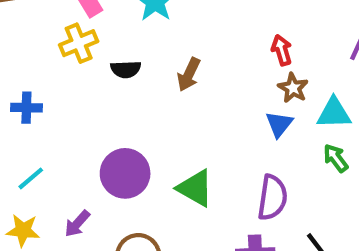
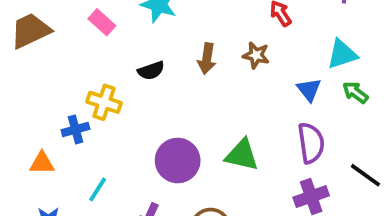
yellow cross: (79, 43) -> (104, 102), moved, turned -32
brown star: (293, 88) -> (256, 55), moved
blue triangle: (279, 124) -> (309, 90), moved

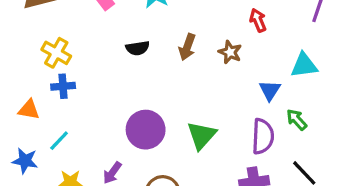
green arrow: (355, 92) -> (297, 120), moved
yellow cross: (104, 102) -> (56, 53), moved
green triangle: (242, 155) -> (202, 135), turned 48
cyan line: (98, 189) -> (59, 141), moved

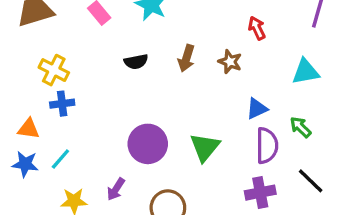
blue triangle: (270, 90) -> (257, 109), moved, turned 35
blue star: (25, 161) -> (25, 164), moved

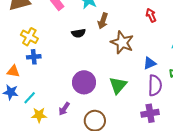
brown arrow: (186, 58) -> (103, 21), moved
brown star: (230, 62) -> (122, 42), moved, size x1.6
cyan line: (60, 159) -> (30, 98), moved

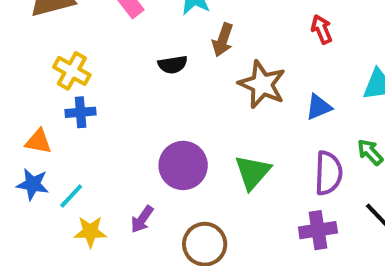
blue triangle: (150, 63) -> (319, 107), moved

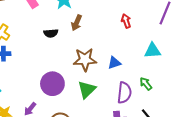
brown star: (262, 84) -> (85, 60), moved, turned -30
blue triangle: (319, 107) -> (114, 63), moved

